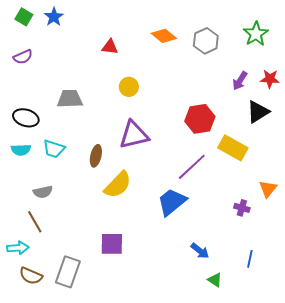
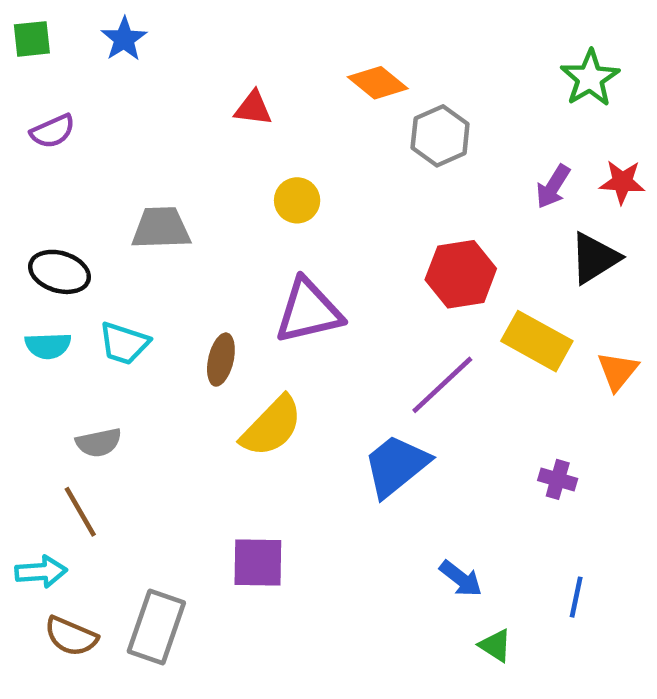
green square: (24, 17) -> (32, 39), moved, turned -36
gray hexagon: (206, 41) -> (440, 136), moved
orange triangle: (268, 189) -> (618, 371), moved

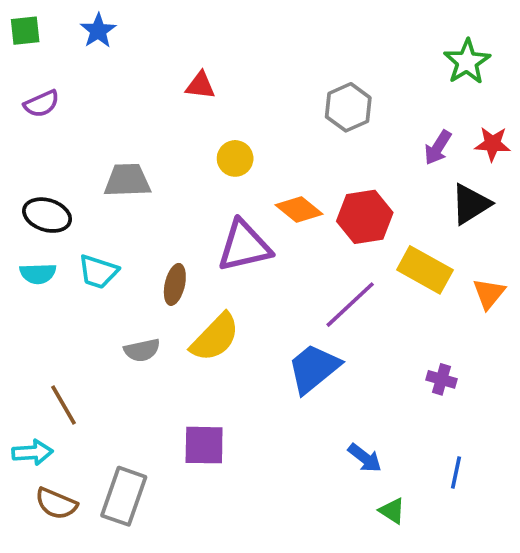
orange diamond: (378, 83) -> (299, 210), moved
gray semicircle: (99, 443) -> (142, 350), moved

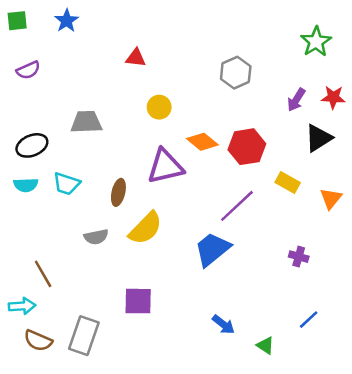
black ellipse: (47, 215) -> (32, 145), turned -40
yellow rectangle: (425, 270) -> (288, 182), size x0.7
blue arrow: (365, 458) -> (223, 325), moved
blue line: (456, 472) -> (309, 320), turned 35

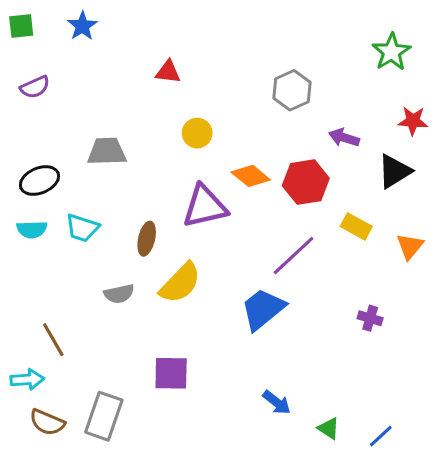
purple arrow: (296, 100) -> (344, 138), moved, turned 75
blue line: (309, 320) -> (381, 436), moved

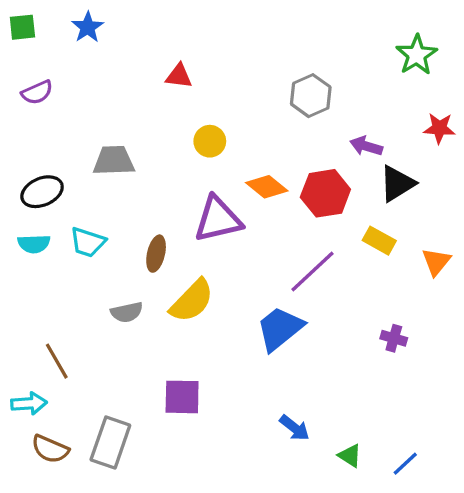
black triangle: (395, 171) -> (397, 184), moved

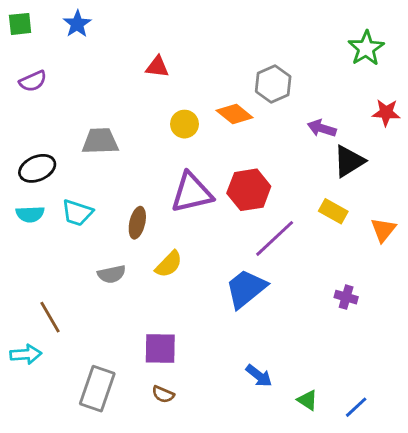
orange diamond: (267, 187) -> (235, 114), moved
red hexagon: (325, 193) -> (249, 190), moved
yellow semicircle: (192, 301) -> (169, 264), size x0.7
brown semicircle: (50, 449) -> (163, 394), moved, size x0.7

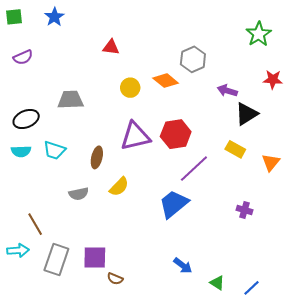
purple square: (160, 349) -> (95, 257), moved
gray rectangle: (97, 389) -> (56, 260), moved

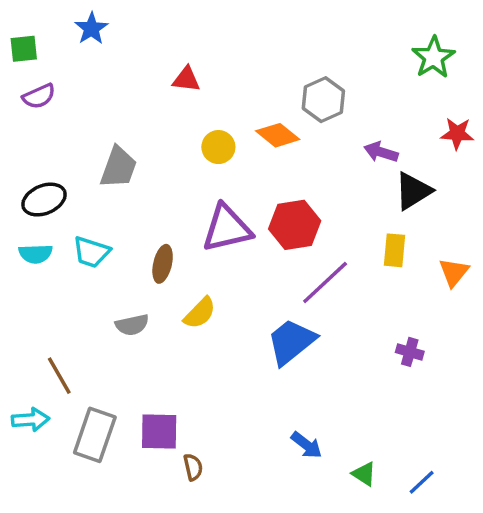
green square: (14, 17) -> (24, 49), moved
gray trapezoid: (71, 100) -> (119, 167), turned 112
yellow rectangle: (235, 149) -> (394, 250), turned 66
brown semicircle: (115, 279) -> (193, 467), turned -126

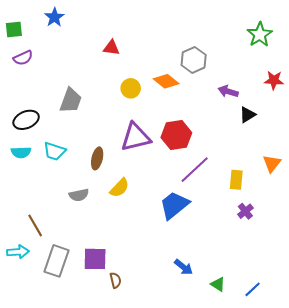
black triangle: (413, 191) -> (247, 115), size x0.7
yellow rectangle: (394, 250) -> (236, 180), moved
purple cross: (410, 352) -> (245, 211), turned 35

